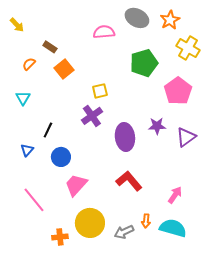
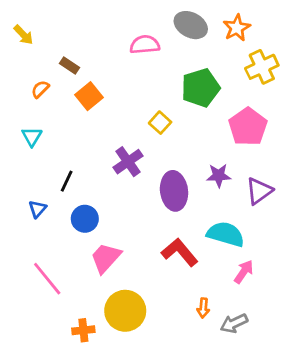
yellow cross: (188, 48) -> (262, 67), turned 35
yellow square: (100, 91) -> (160, 123), moved, turned -35
cyan semicircle: (173, 228) -> (226, 234), moved
gray arrow: (124, 232) -> (234, 323), moved

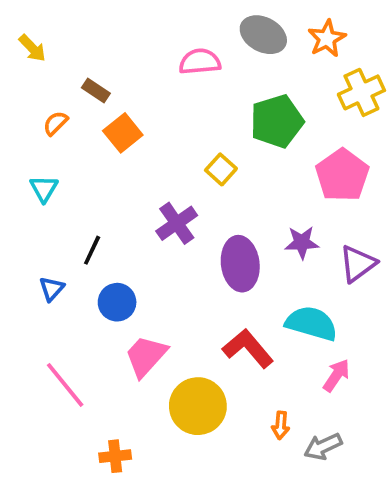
yellow circle: (125, 311) -> (198, 406), moved

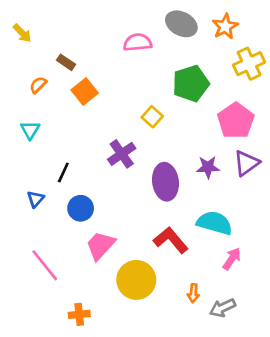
purple triangle: (358, 264) -> (246, 163), moved

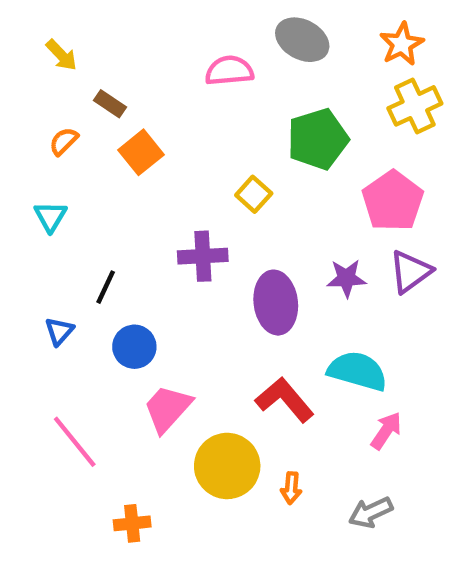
orange star: (225, 26) -> (402, 44), moved
yellow arrow: (22, 33) -> (61, 55), moved
purple cross: (122, 154) -> (203, 256), turned 32
orange arrow: (193, 293) -> (291, 488), moved

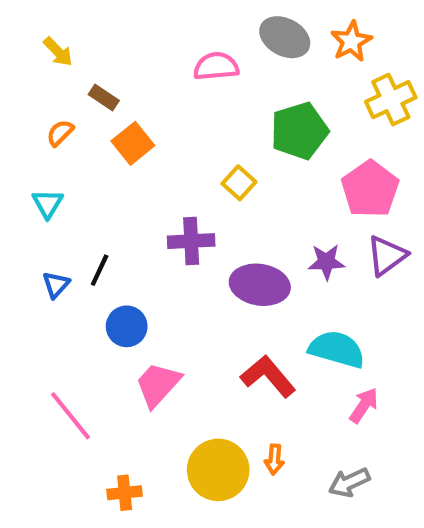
orange star: (402, 44) -> (351, 41), moved
purple ellipse: (276, 303) -> (260, 285), turned -74
blue triangle: (59, 331) -> (56, 285), moved
yellow circle: (227, 466) -> (218, 470), moved

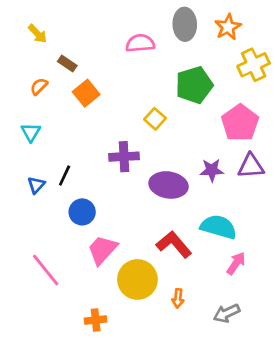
gray ellipse: (285, 37) -> (185, 24), turned 60
purple triangle: (387, 256) -> (251, 166), turned 32
yellow circle: (218, 470) -> (137, 279), moved
orange cross: (125, 493) -> (96, 320), moved

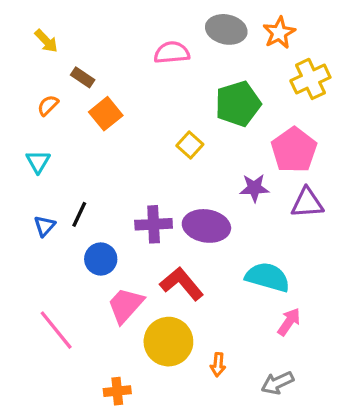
gray ellipse: (185, 24) -> (226, 29), turned -76
purple cross: (124, 157) -> (154, 224), moved
purple star: (212, 170) -> (254, 188), moved
red L-shape: (174, 244) -> (182, 284), moved

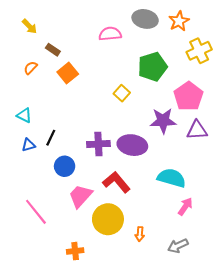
cyan triangle: (38, 162) -> (24, 115), moved, turned -35
purple star: (254, 188) -> (163, 121), size x1.4
blue triangle: (45, 226) -> (28, 145), turned 32

